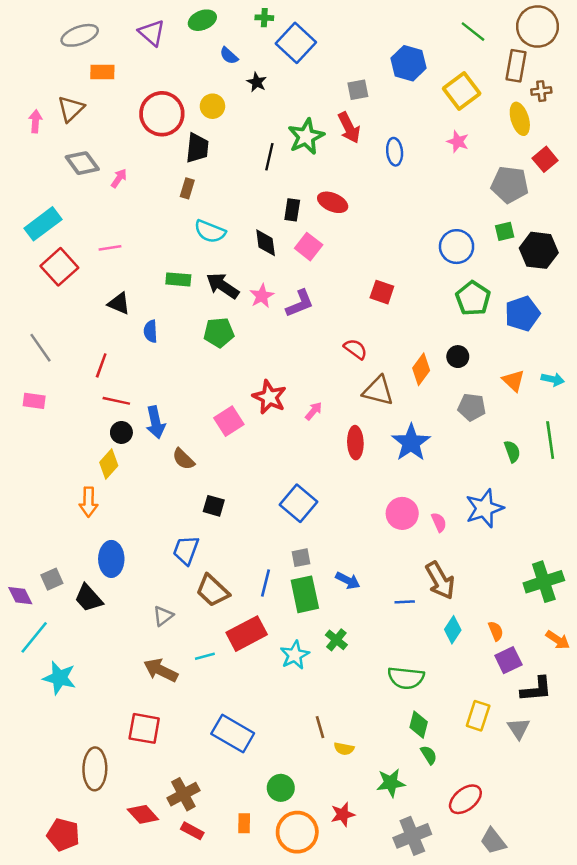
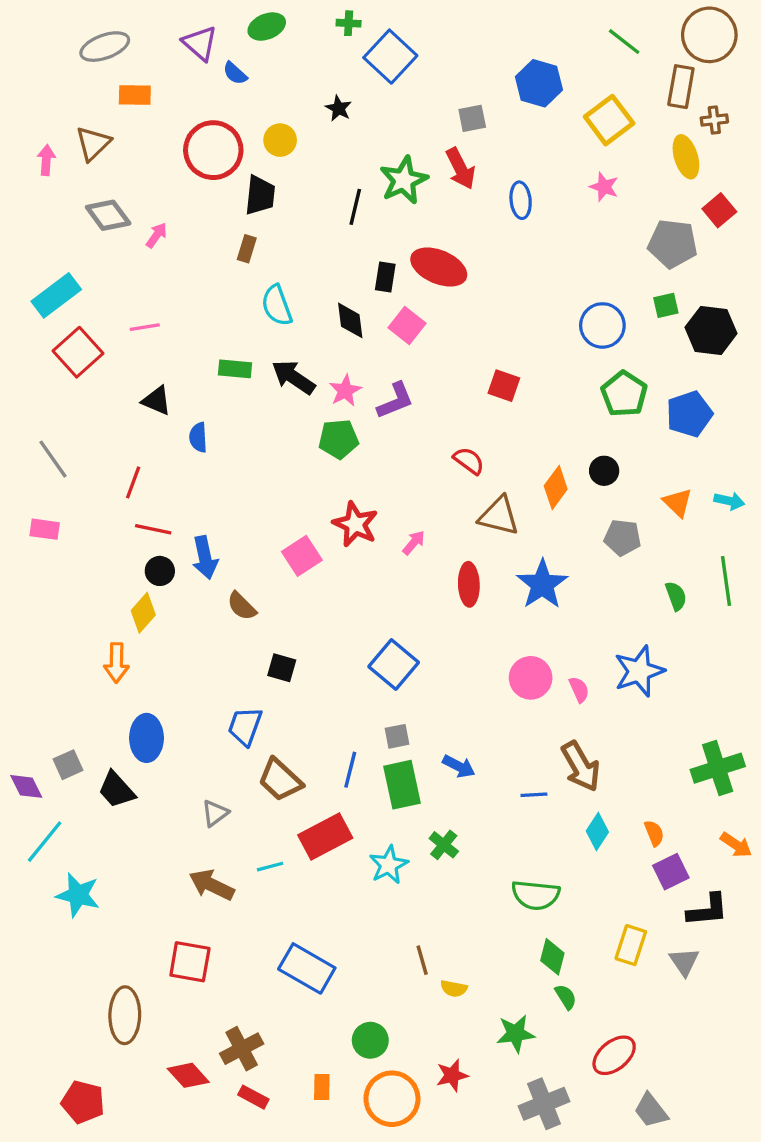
blue semicircle: (229, 56) -> (235, 73), moved
red ellipse: (333, 202) -> (439, 267), size x1.4
cyan semicircle: (210, 231) -> (277, 305), turned 48
green pentagon: (219, 333) -> (339, 439), moved

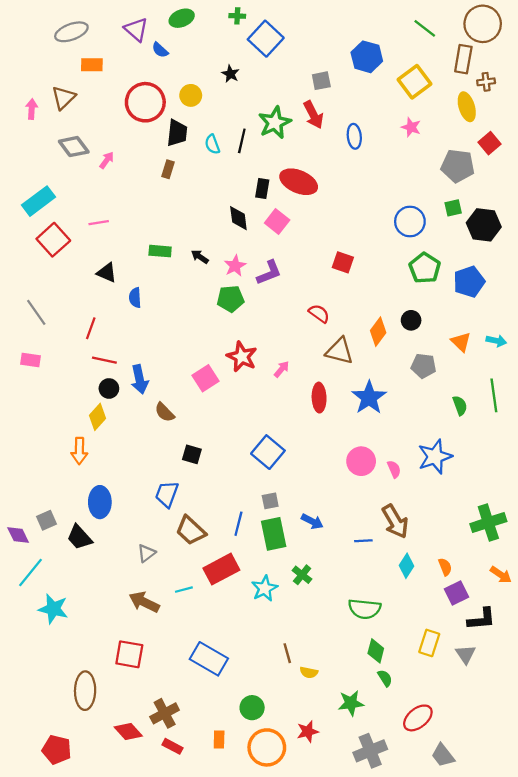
cyan semicircle: (277, 305) -> (212, 144), moved, size x0.7
black arrow: (293, 377) -> (200, 257), size x0.6

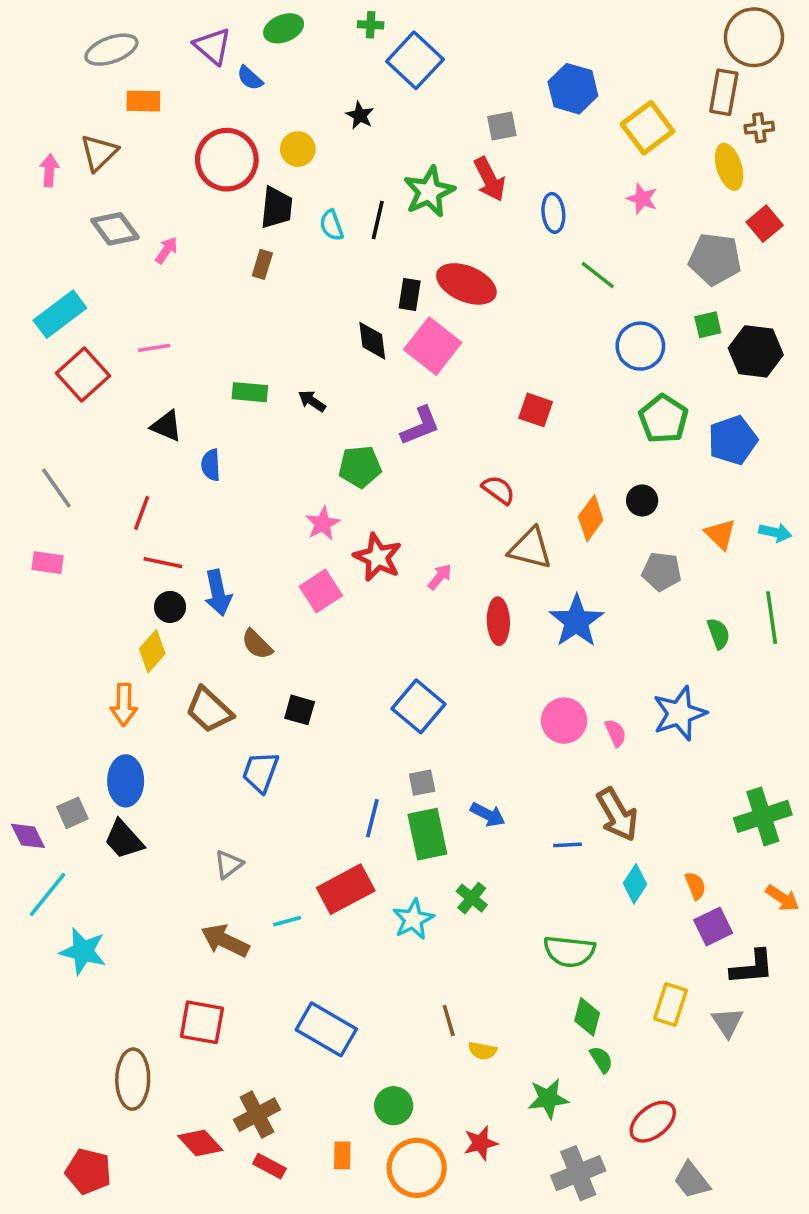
green line: (425, 28) -> (598, 275), moved
pink square: (277, 221) -> (433, 346), size x1.4
pink star: (235, 266) -> (323, 524), moved
blue ellipse: (100, 502) -> (126, 781), moved
brown trapezoid: (191, 530) -> (209, 710), moved

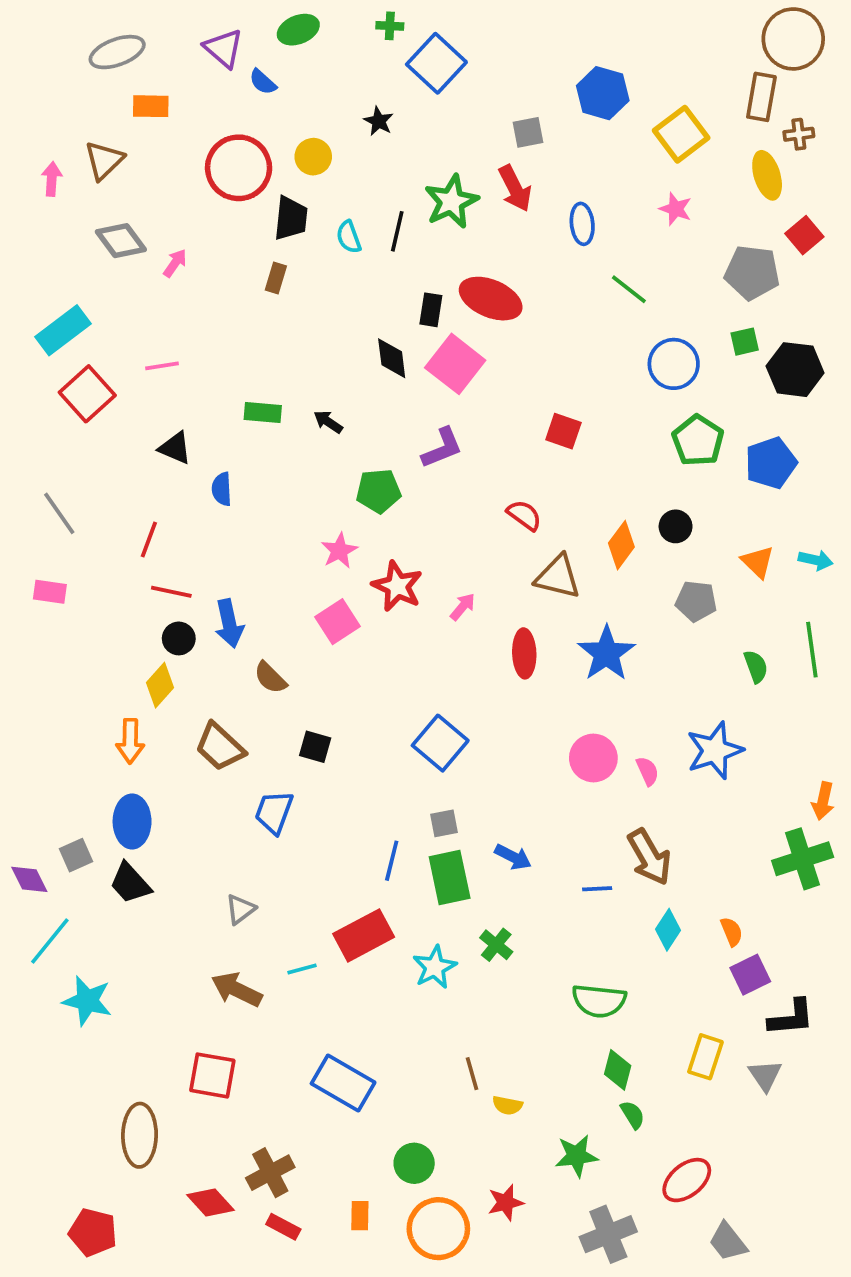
orange arrow: (782, 898) -> (823, 801), moved, turned 68

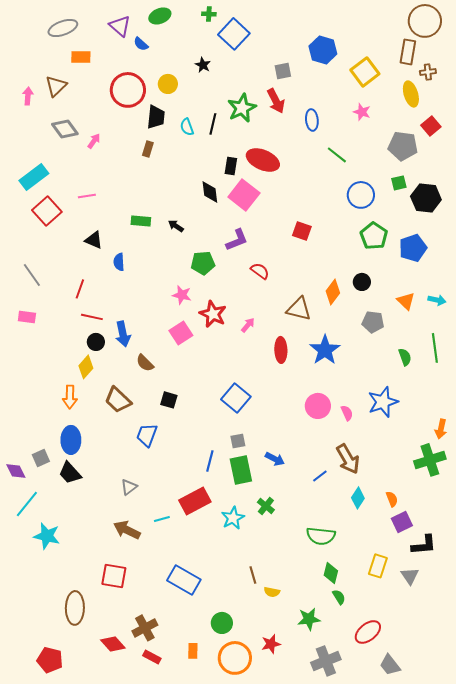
red semicircle: (524, 515) -> (260, 271), moved
pink star: (339, 551) -> (182, 295), turned -30
blue line: (597, 889) -> (320, 476), turned -35

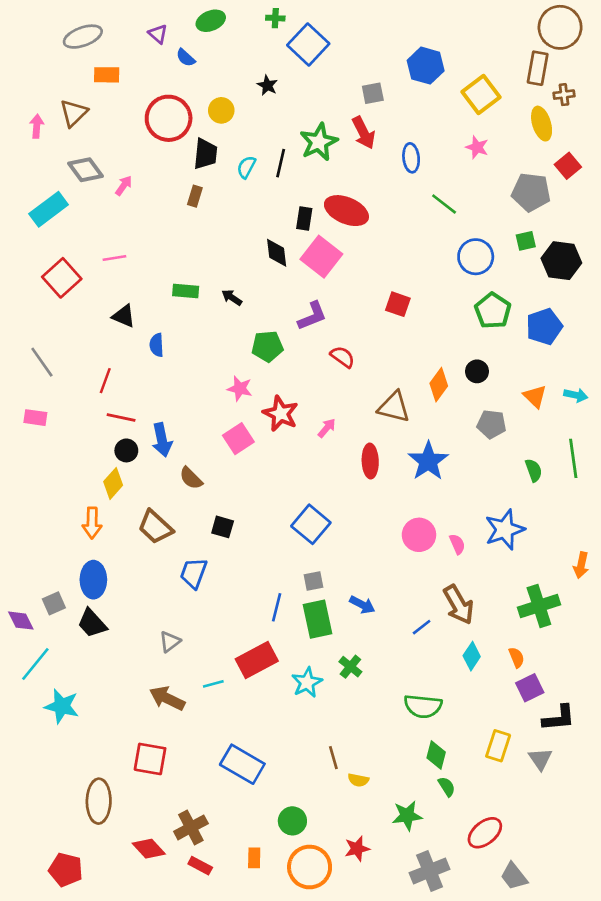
purple triangle: (120, 26) -> (158, 34), size x0.7
cyan semicircle: (187, 127) -> (246, 167), turned 48
cyan rectangle: (34, 177) -> (49, 209), moved
green cross: (430, 460) -> (539, 606), moved

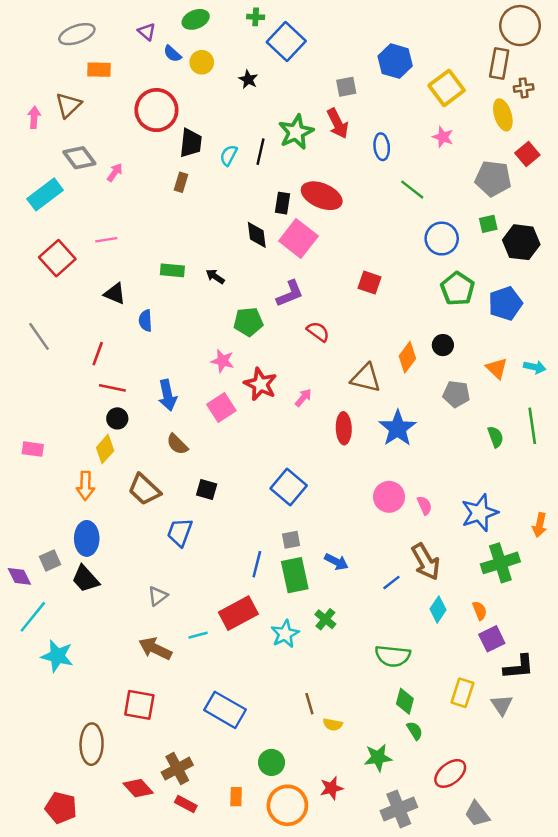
yellow circle: (221, 110) -> (202, 62), moved
pink rectangle: (35, 418) -> (33, 449), moved
blue arrow: (162, 440) -> (167, 395), moved
blue star: (505, 530) -> (480, 513), moved

